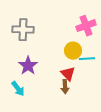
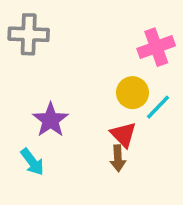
gray cross: (23, 30) -> (29, 34), moved
cyan line: (87, 59) -> (158, 107), turned -42

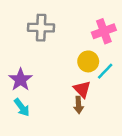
gray cross: (29, 34) -> (41, 28), moved
purple star: (51, 120) -> (21, 80), moved

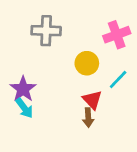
yellow circle: (88, 61) -> (87, 63), moved
cyan arrow: (22, 107) -> (24, 108), moved

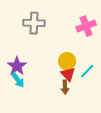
yellow circle: (87, 63) -> (67, 61), moved
cyan line: (118, 80) -> (87, 71), moved

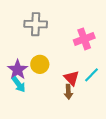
pink cross: (86, 26) -> (84, 39), moved
yellow circle: (67, 61) -> (40, 64), moved

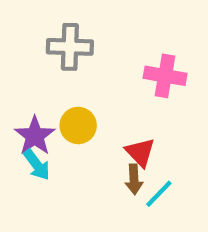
pink cross: (84, 39) -> (165, 76), turned 30
cyan line: (92, 75) -> (159, 194), moved

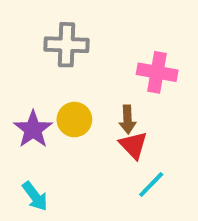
cyan arrow: (37, 165) -> (35, 196), moved
brown arrow: (134, 179) -> (128, 120), moved

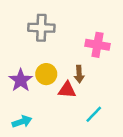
red triangle: (133, 145) -> (67, 90), moved, turned -42
cyan arrow: (35, 196) -> (22, 122), turned -72

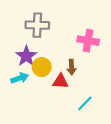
purple star: (21, 80) -> (26, 56), moved
cyan arrow: (22, 122) -> (20, 78), moved

